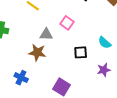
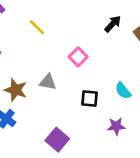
gray triangle: (46, 34) -> (48, 82), moved
brown star: (37, 53) -> (16, 90), moved

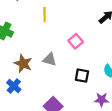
yellow line: (37, 27) -> (45, 15), turned 40

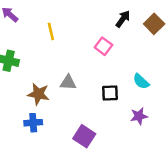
pink square: (76, 41) -> (103, 46), moved
blue cross: (14, 86) -> (33, 123), turned -32

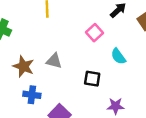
cyan semicircle: (141, 81) -> (118, 56), moved
blue cross: (33, 123) -> (32, 95), moved

